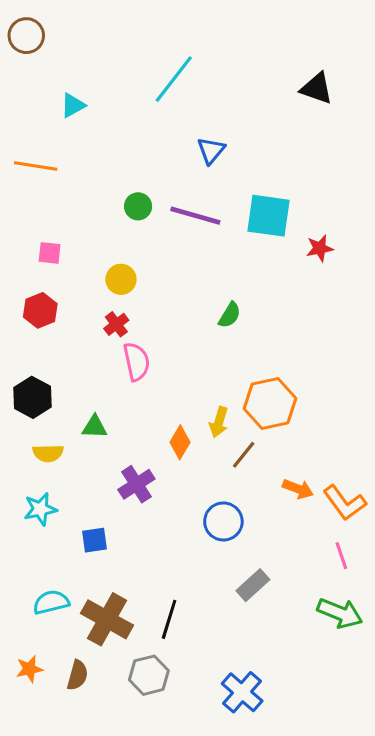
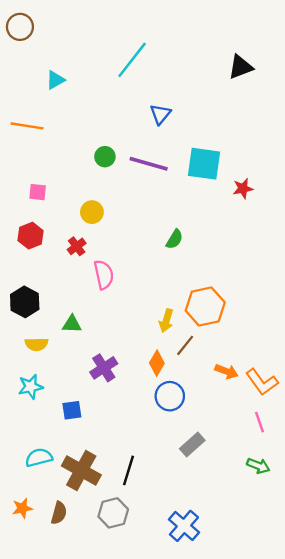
black triangle: (317, 88) -> (241, 67), turned -40
red cross: (116, 324) -> (77, 246), moved
orange diamond: (180, 442) -> (157, 363), moved
green arrow: (340, 613) -> (258, 466), size x0.7

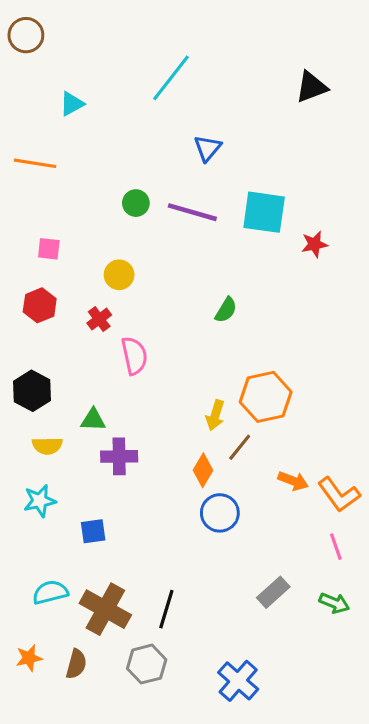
purple cross: (104, 368) -> (119, 456), moved, turned 32
gray rectangle: (192, 445) -> (273, 592), moved

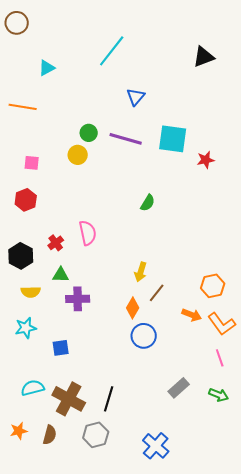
yellow circle: (119, 275) -> (78, 155), moved
red cross: (99, 319) -> (56, 243), moved
orange hexagon: (266, 397) -> (213, 286), moved, size x0.7

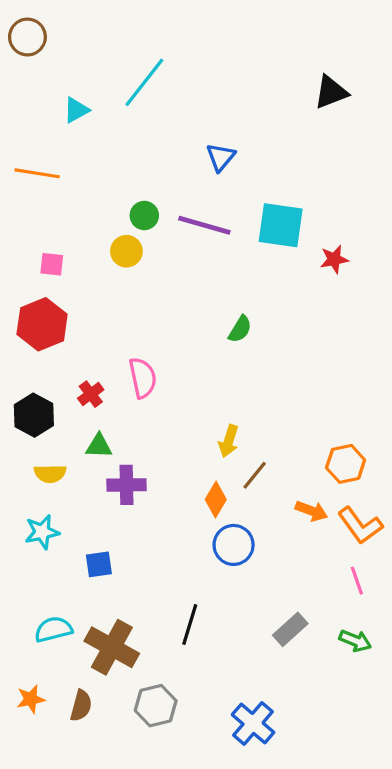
cyan line: (112, 51) -> (144, 82), moved
red hexagon: (26, 200) -> (42, 324), size x1.4
black line: (109, 399) -> (190, 624), moved

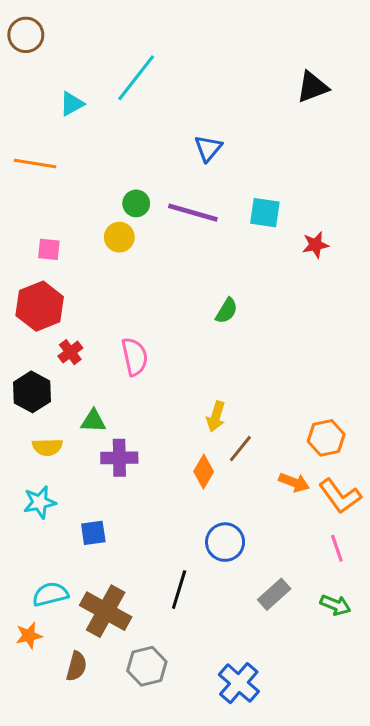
cyan square: (281, 225) -> (265, 213), size x0.7
red cross: (91, 394) -> (70, 352), moved
blue circle: (234, 545) -> (225, 542), moved
orange star: (31, 699) -> (29, 636), moved

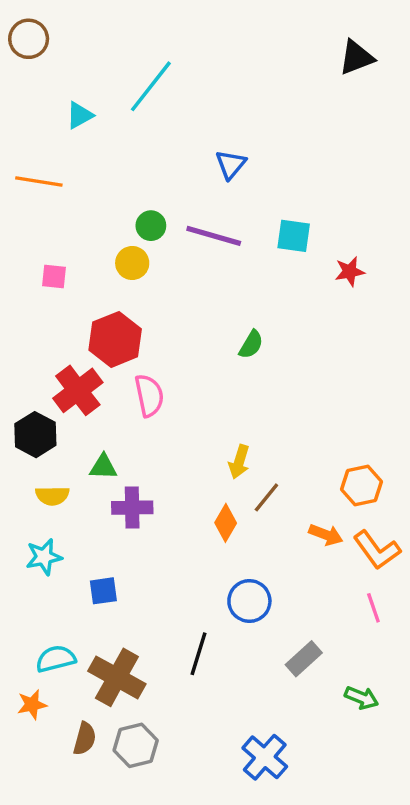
black triangle: (312, 87) -> (356, 57), moved
red hexagon: (40, 306) -> (115, 339), moved
red cross: (70, 352) -> (78, 390), size x1.8
green arrow: (335, 605) -> (361, 698), moved
gray hexagon: (147, 666) -> (136, 745), moved

